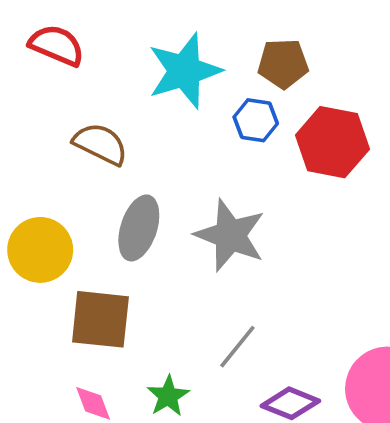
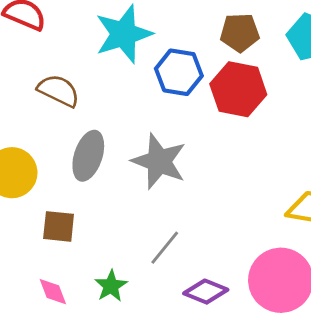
brown pentagon: (283, 64) -> (240, 33), moved
blue hexagon: (256, 120) -> (179, 72), size x1.4
brown square: (100, 319) -> (59, 226), size x0.7

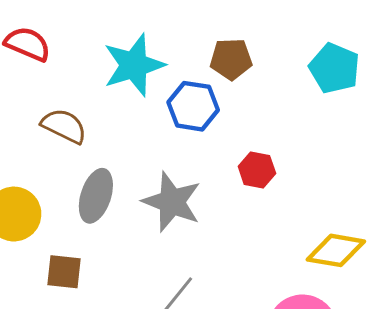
brown pentagon: (240, 33) -> (231, 59), moved
red hexagon: (238, 89) -> (257, 170), moved, size x0.6

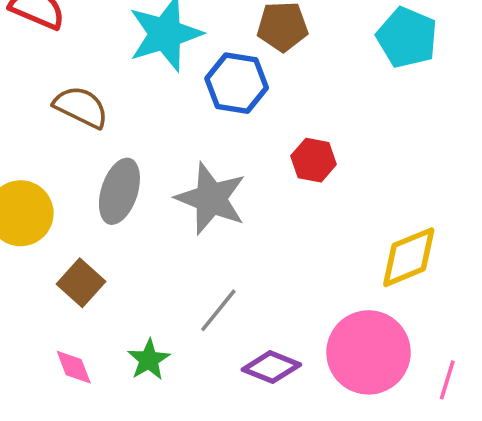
yellow diamond: (336, 250) -> (409, 257), turned -32
brown square: (64, 272) -> (81, 283), turned 36

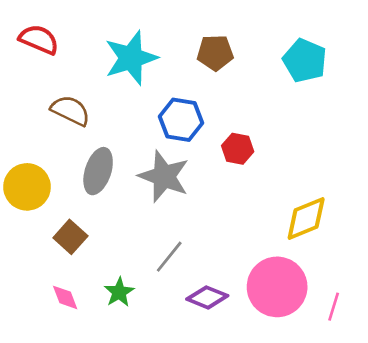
blue hexagon: (237, 83) -> (181, 120), moved

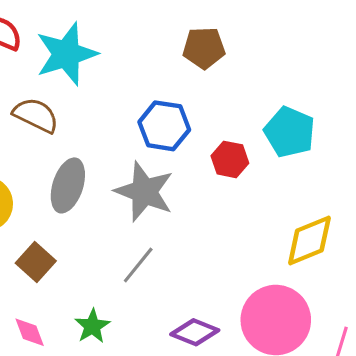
cyan star: (131, 58) -> (66, 54), moved
cyan pentagon: (305, 61) -> (290, 132), moved
gray line: (169, 257) -> (138, 265), moved

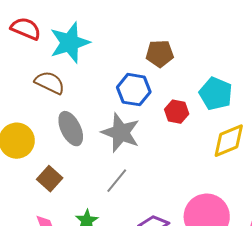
brown pentagon: (204, 48) -> (160, 54), moved
gray ellipse: (68, 185) -> (71, 129), turned -44
yellow diamond: (309, 241) -> (229, 141), moved

